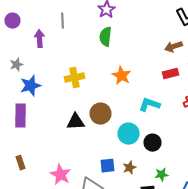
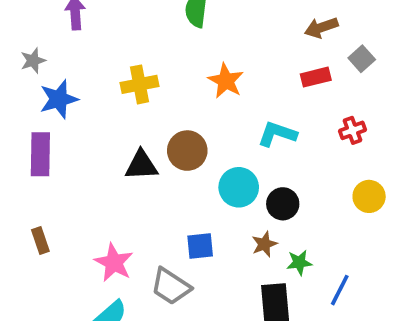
brown star: (130, 168) -> (264, 244), moved

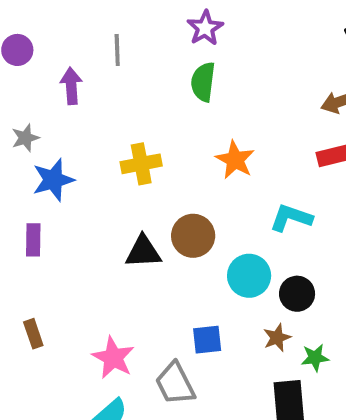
purple rectangle: (40, 154) -> (33, 240), size x0.7
gray trapezoid: (171, 286) -> (175, 384), turned 30

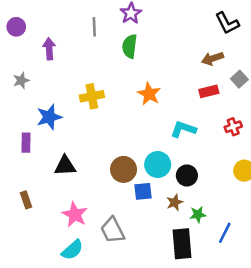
gray line: (117, 50) -> (94, 27), moved
blue star: (53, 180) -> (49, 117), moved
brown circle: (193, 236) -> (124, 169), moved
black triangle: (143, 252) -> (65, 166), moved
blue square: (207, 340) -> (143, 191), moved

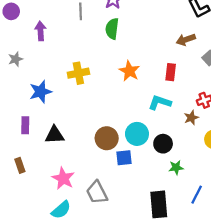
red rectangle: (209, 91) -> (171, 72), moved, turned -70
purple rectangle: (26, 143) -> (25, 125), moved
brown star: (175, 202) -> (191, 118), moved
green star: (198, 215) -> (176, 168), moved

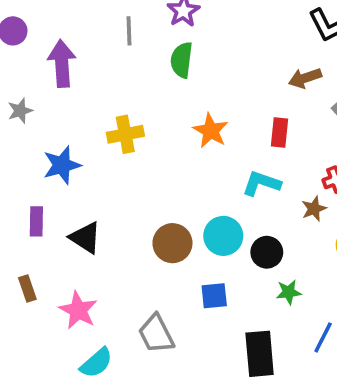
purple arrow: (40, 31) -> (62, 64), size x1.4
black triangle: (55, 135) -> (85, 238), turned 36
blue square: (124, 158) -> (214, 296), moved
pink star: (63, 178) -> (78, 310), moved

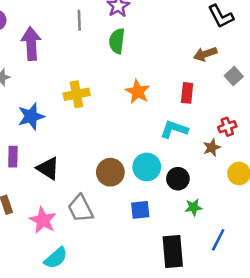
gray trapezoid: (156, 334) -> (80, 209), moved

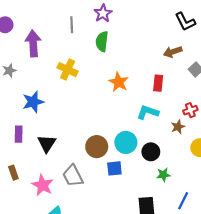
yellow cross: (77, 94) -> (68, 70), moved, turned 36
black triangle: (48, 168) -> (47, 143), turned 30
blue square: (140, 210) -> (114, 168), moved

